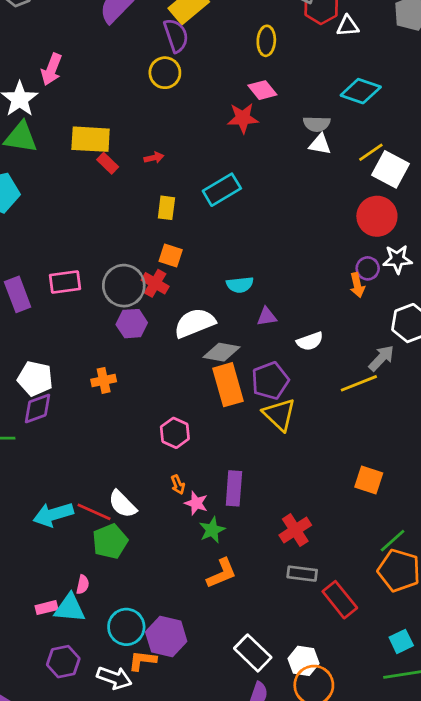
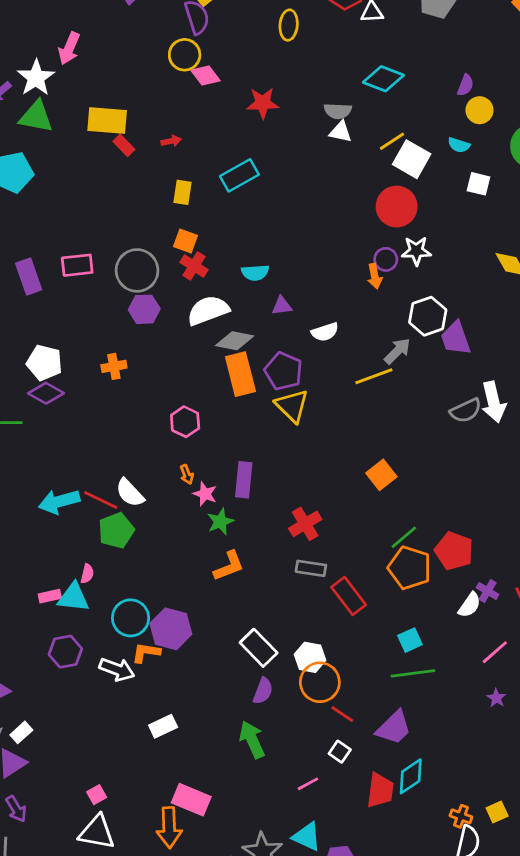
pink diamond: (262, 90) -> (206, 75), moved
red cross: (155, 283) -> (194, 266), moved
purple pentagon: (270, 381) -> (283, 371), turned -30
purple diamond: (38, 408) -> (46, 393), turned 48
orange square: (369, 480) -> (381, 475), turned 32

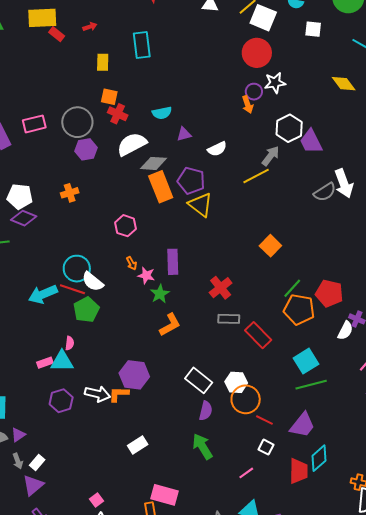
cyan rectangle: (239, 175) -> (142, 45), turned -60
cyan circle: (131, 618) -> (77, 269), moved
cyan square: (410, 640) -> (306, 361), size x1.4
white arrow: (117, 669) -> (98, 394), moved

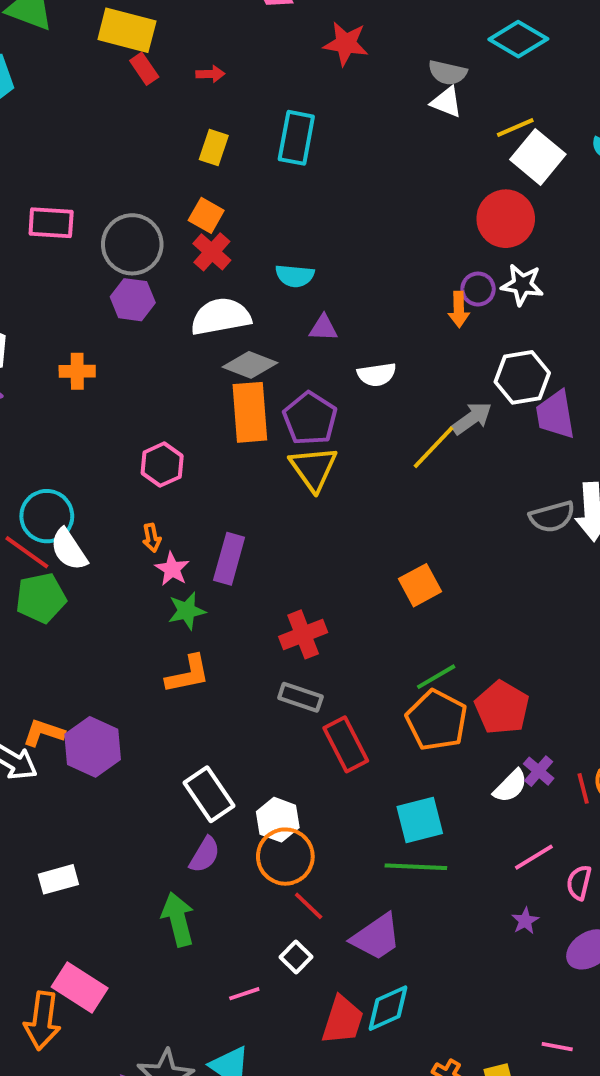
yellow line: (256, 176) -> (433, 447), turned -36
orange L-shape: (119, 394) -> (44, 733), moved

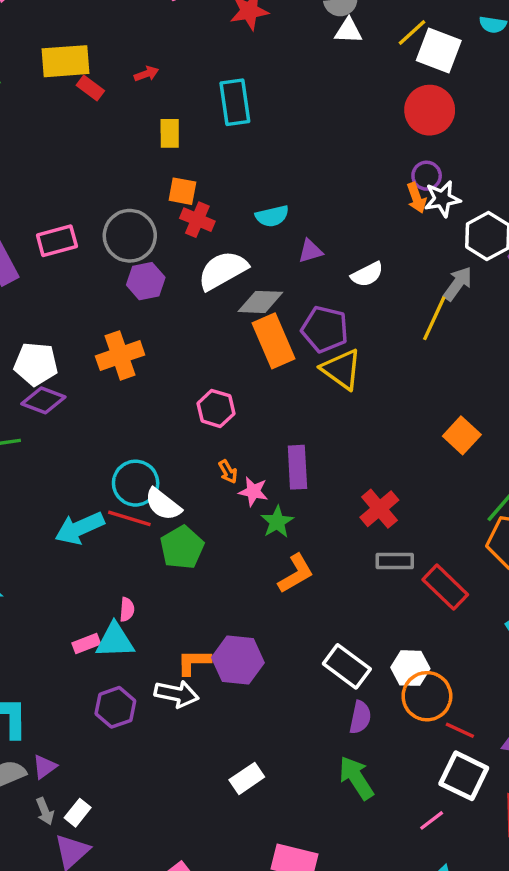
white star: (522, 285) -> (442, 199), moved
orange cross: (77, 371) -> (120, 355), size x1.5
green pentagon: (41, 598) -> (182, 548), moved
white square: (296, 957) -> (464, 776), size x1.8

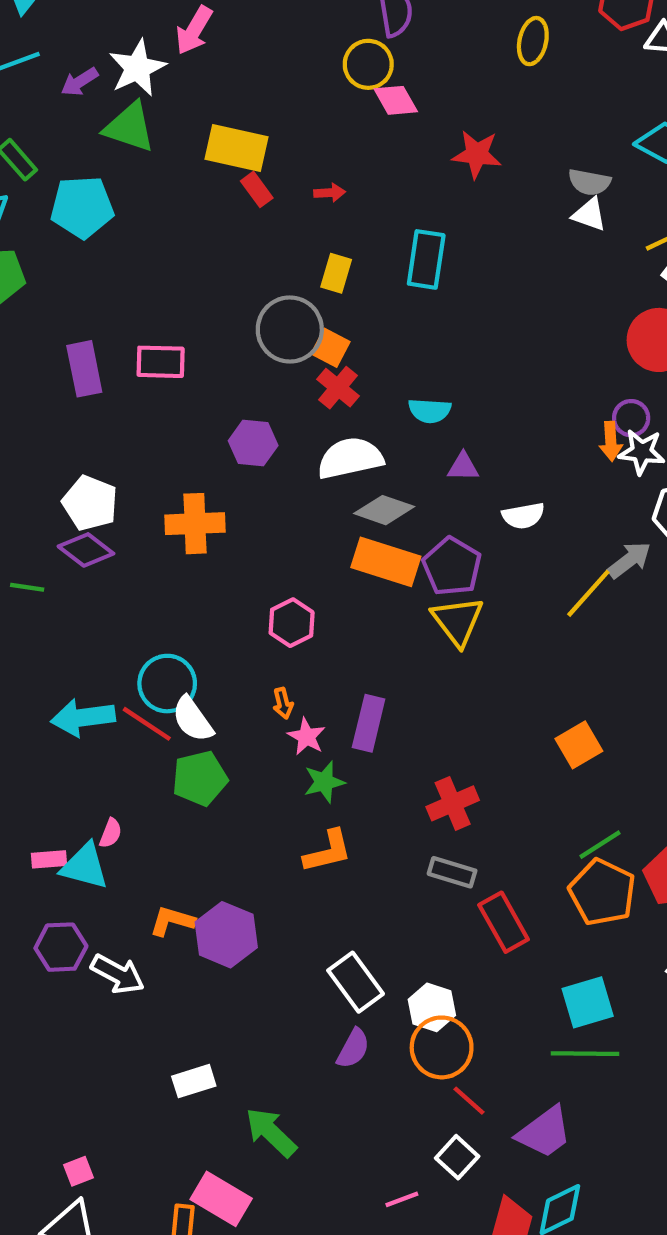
gray circle: (130, 236) -> (290, 329), moved
orange rectangle: (274, 341) -> (386, 562), turned -66
white arrow: (177, 694) -> (118, 974), moved
white square: (464, 776) -> (457, 1157), size x0.7
green arrow: (356, 778) -> (271, 1132), moved, turned -30

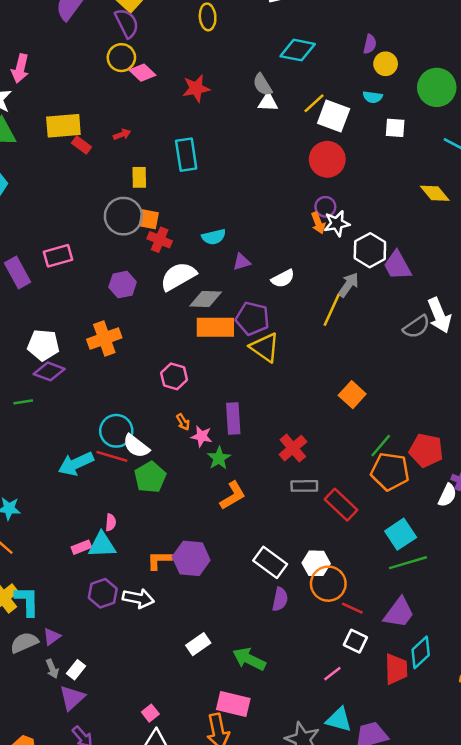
gray semicircle: (589, 182) -> (262, 85), turned 65

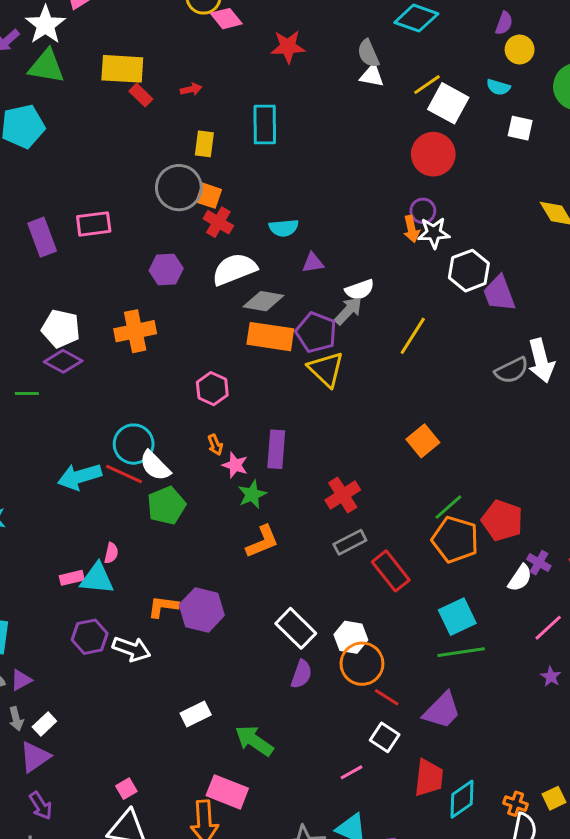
gray arrow: (348, 285) -> (348, 311), moved
gray rectangle: (304, 486) -> (350, 542), turned -35
cyan diamond: (421, 652) -> (462, 799), moved

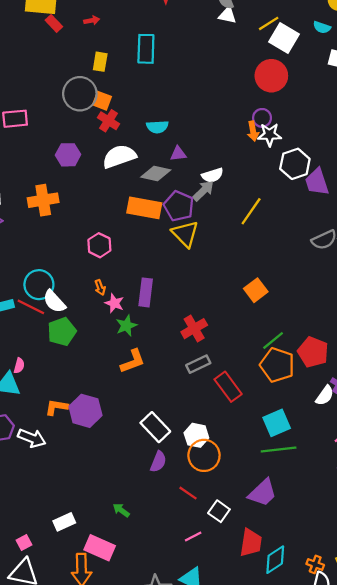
gray diamond: (263, 301) -> (156, 174), moved
red line: (387, 697) -> (188, 493), moved
white rectangle: (196, 714) -> (64, 522), moved
green arrow: (254, 741) -> (121, 510), size x0.6

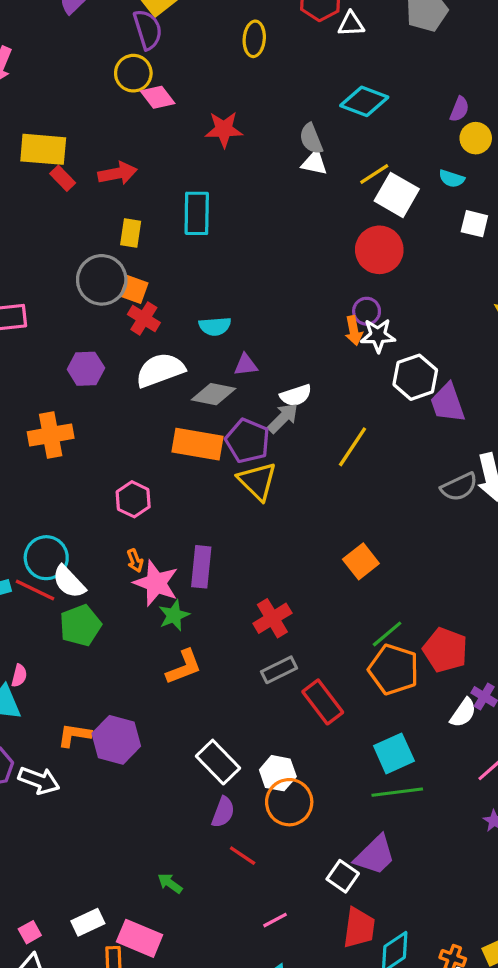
red arrow: (92, 20) -> (118, 173), size x1.6
pink star: (114, 303) -> (156, 583), size x1.6
red line: (188, 493) -> (243, 856), moved
white square: (219, 511) -> (343, 876), moved
white rectangle: (64, 522) -> (88, 922), moved

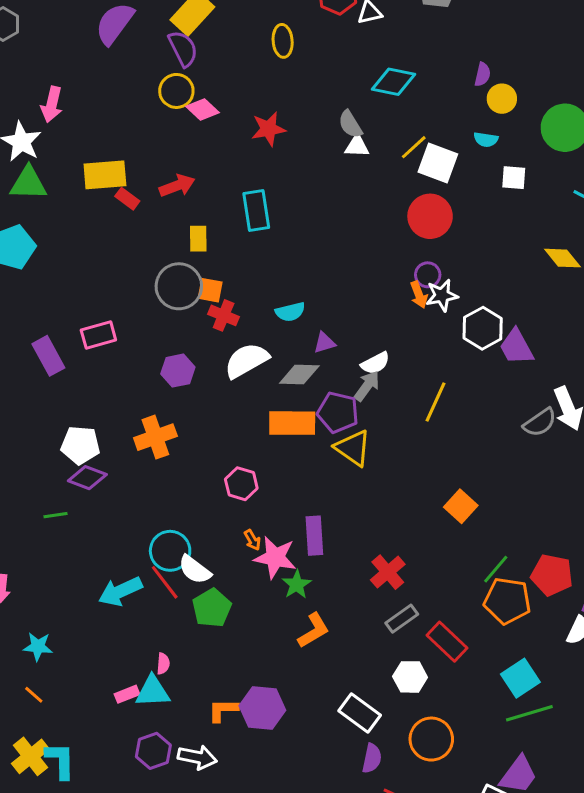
red line: (35, 590) -> (165, 582), turned 36
white hexagon: (278, 773) -> (410, 677), moved

